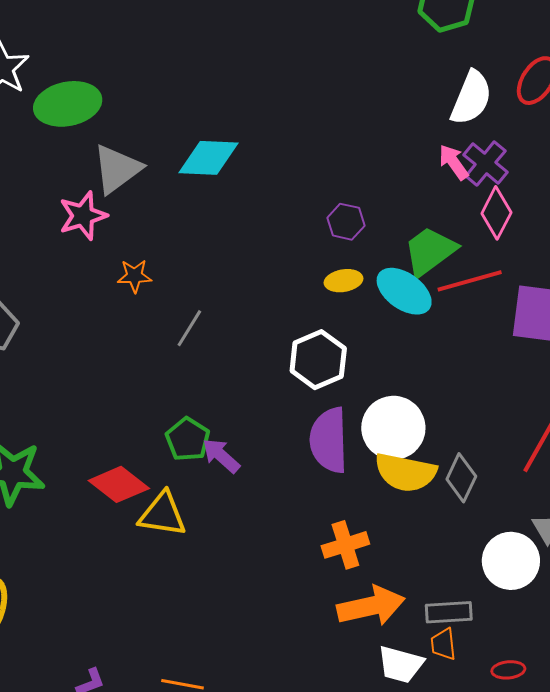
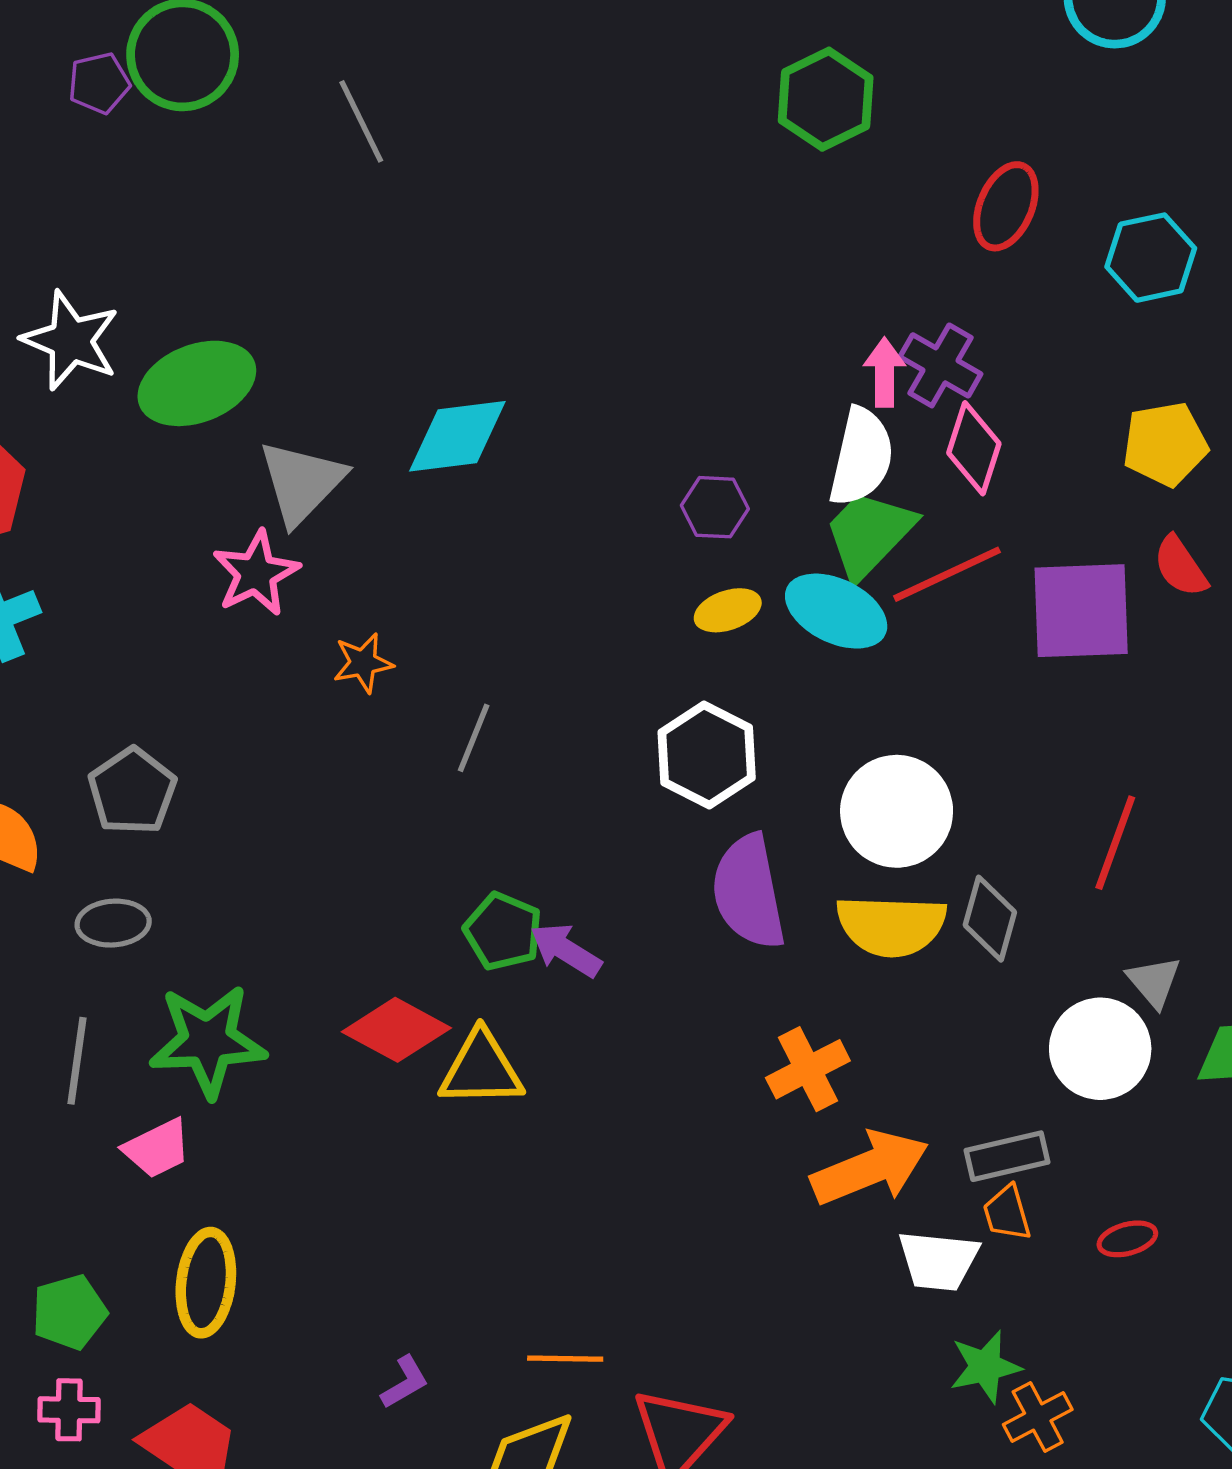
white semicircle: (471, 98) -> (861, 457), moved
pink arrow: (454, 162) -> (885, 372), turned 45
white circle: (393, 428) -> (897, 811), moved

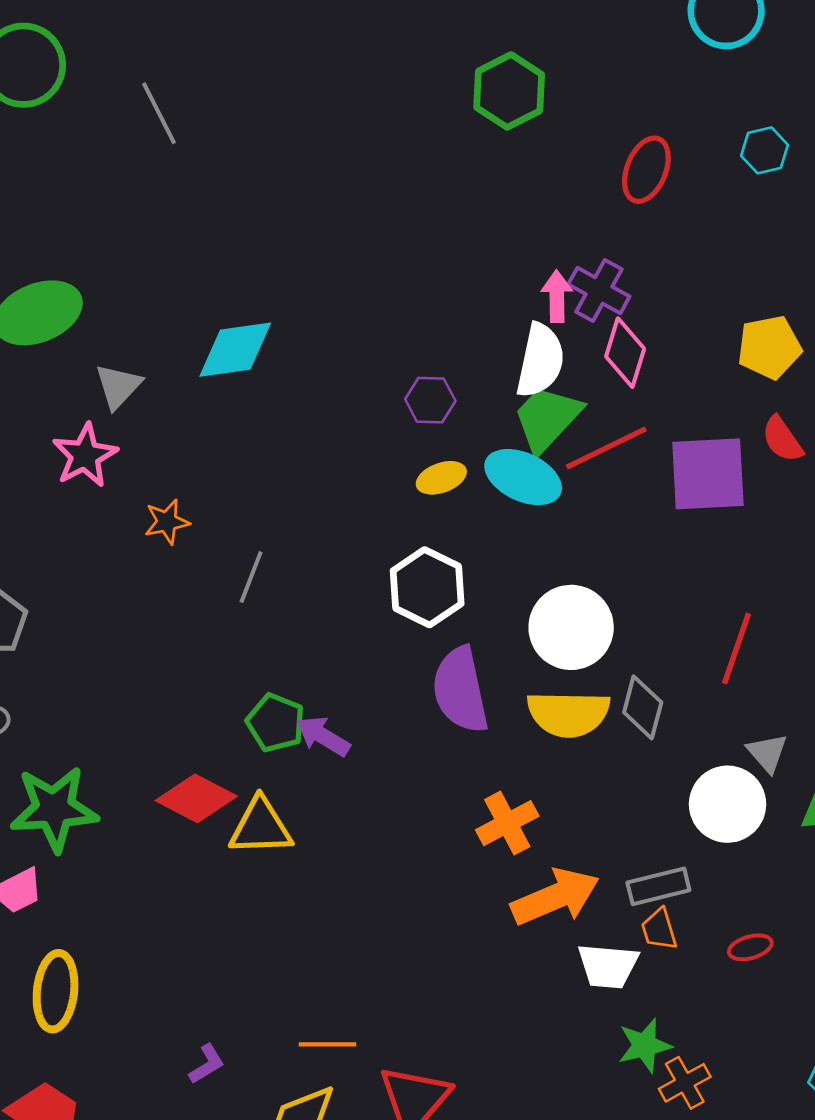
cyan hexagon: (1151, 258) -> (765, 150), moved, size x0.7
gray triangle: (302, 482) -> (118, 386), size x0.7

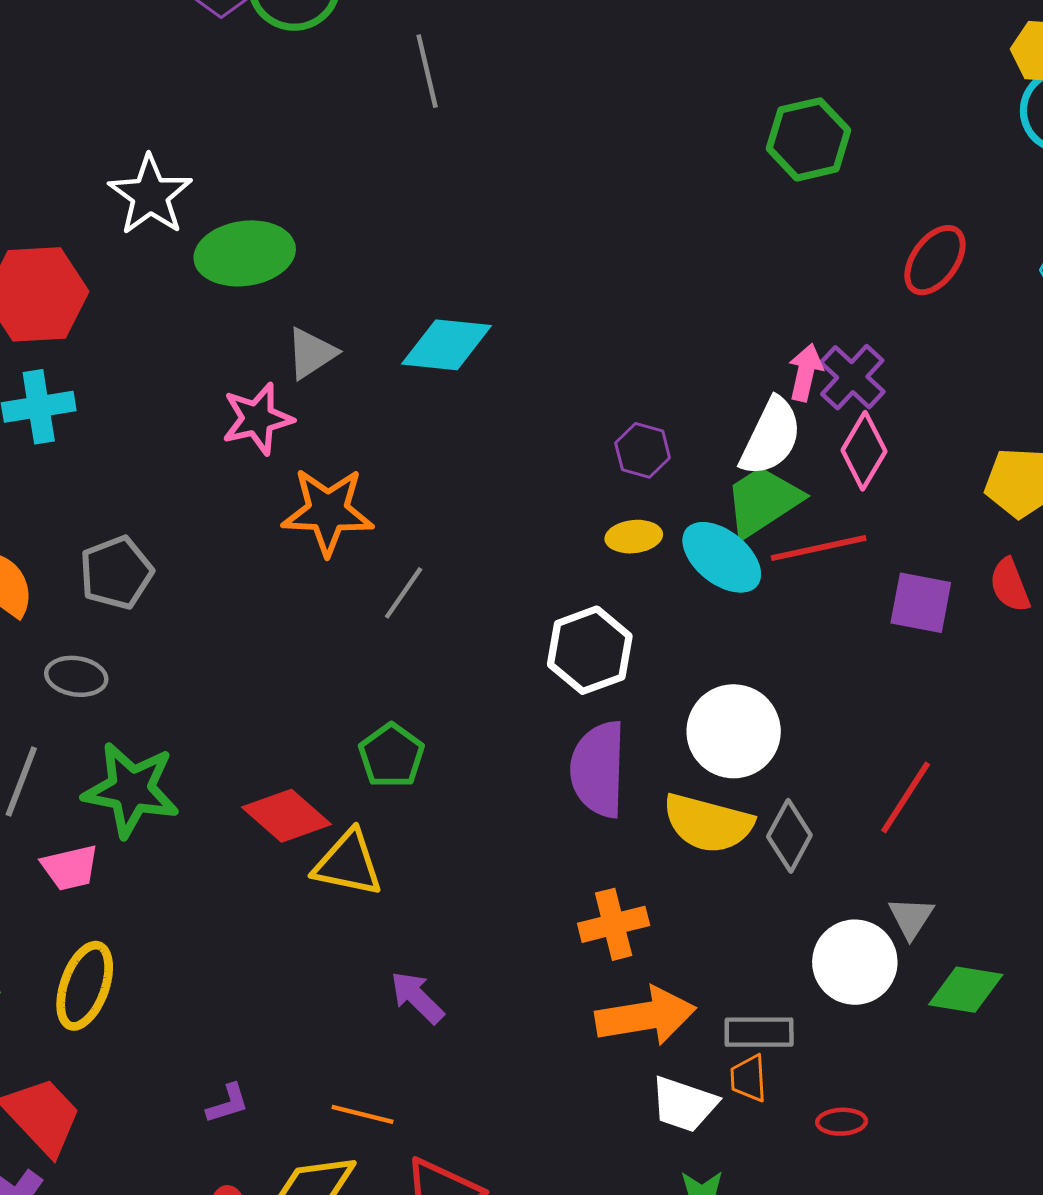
purple square: (708, 474) -> (921, 603), size x0.7
orange star: (167, 522) -> (328, 511), size x1.8
purple arrow: (323, 736) -> (417, 997), moved

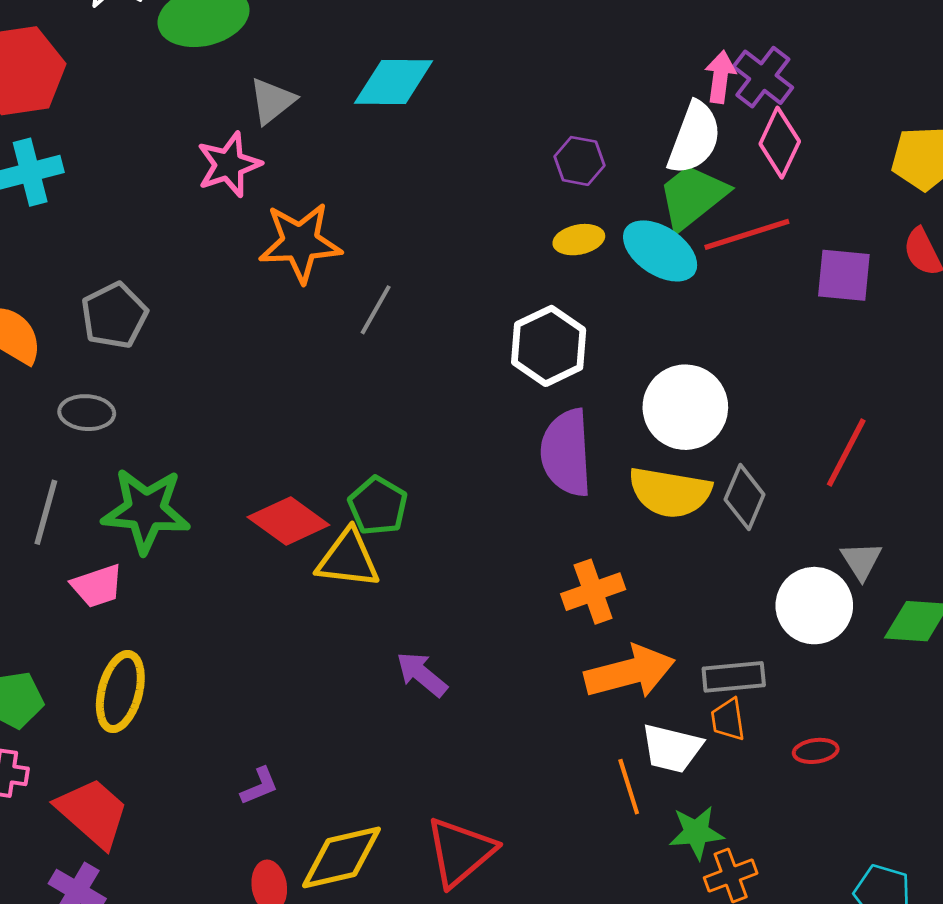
green pentagon: (392, 756) -> (378, 506), moved
orange line: (362, 1114) -> (629, 787), moved, turned 64

